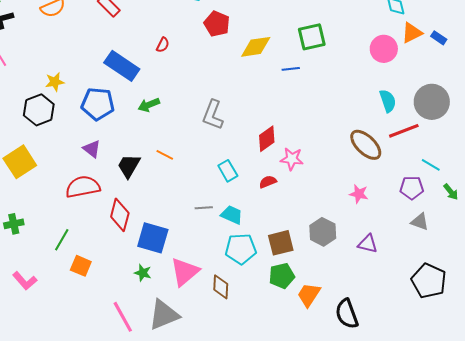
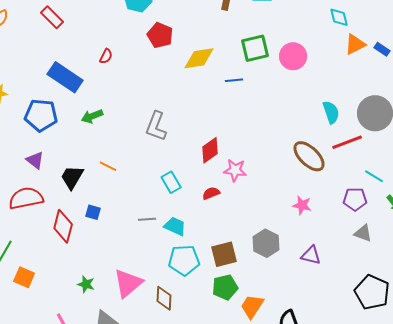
pink circle: (384, 49) -> (293, 56), moved
blue square: (153, 238) -> (93, 212), moved, size x0.5

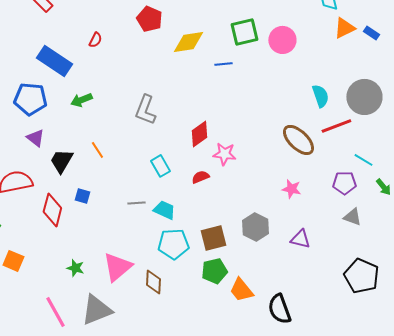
purple triangle: (35, 160) -> (35, 138), moved
orange line: (108, 166) -> (97, 150), turned 30
orange trapezoid: (252, 306) -> (241, 290), turned -72

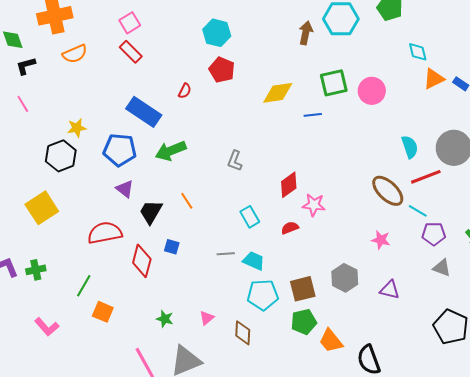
red pentagon: (149, 19) -> (222, 70), moved
green arrow: (81, 100) -> (171, 151), size x1.4
gray L-shape: (145, 110) -> (235, 161), size x0.7
cyan line: (363, 160) -> (418, 211), moved
pink triangle: (117, 267) -> (207, 318), size x0.5

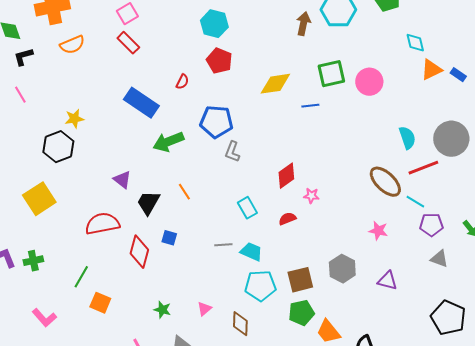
blue pentagon: (120, 150) -> (216, 122), moved
pink star: (314, 205) -> (311, 196), size x0.7

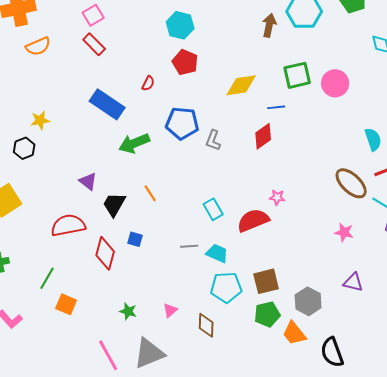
black hexagon: (58, 147) -> (24, 148), size x0.7
gray L-shape: (232, 152) -> (213, 140), moved
red diamond: (286, 176) -> (263, 136), moved
red semicircle: (287, 219) -> (253, 220), size x1.8
gray hexagon: (342, 269) -> (308, 301), moved

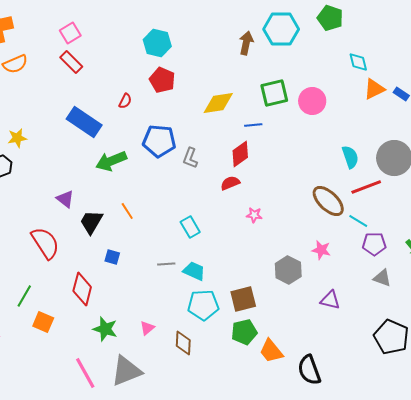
red semicircle: (253, 220) -> (230, 183), moved, size x0.6
red semicircle: (68, 225) -> (45, 243), turned 68
red diamond: (105, 253) -> (82, 289), moved
gray hexagon: (308, 301) -> (288, 270), moved
green star: (128, 311) -> (105, 329), size x1.4

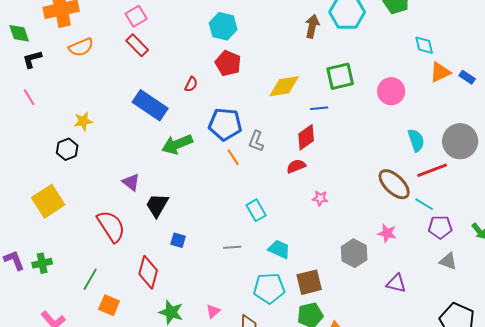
pink circle: (312, 101) -> (391, 91), moved
orange line: (127, 211) -> (233, 157), moved
cyan trapezoid: (194, 271) -> (279, 249), moved

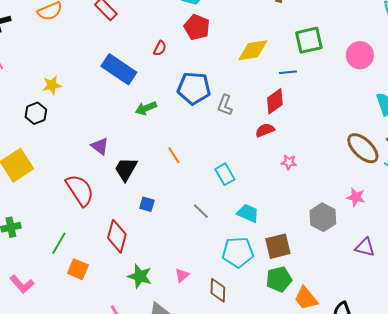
green arrow: (177, 144) -> (146, 108), size x0.7
orange line: (233, 157) -> (174, 155), moved
gray line: (232, 247) -> (201, 211), turned 48

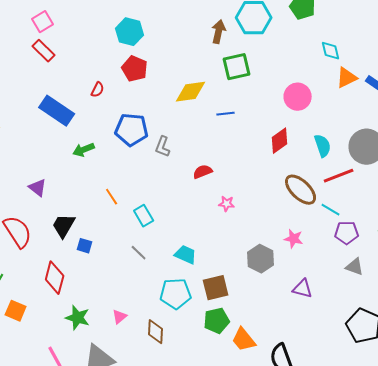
green square: (309, 40) -> (237, 67), moved
red diamond: (275, 101) -> (280, 141), moved
black trapezoid: (126, 169) -> (64, 226), moved
cyan rectangle: (225, 174) -> (144, 216), moved

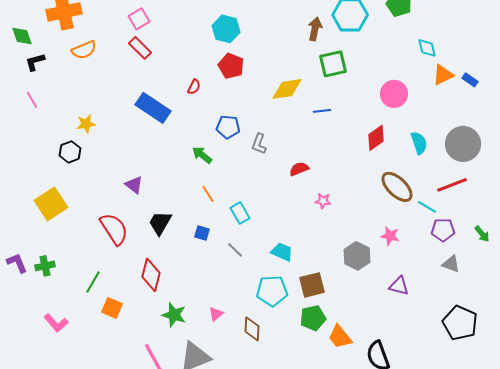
blue pentagon: (132, 130) -> (228, 127), size x0.7
green arrow: (84, 150) -> (202, 155), moved, turned 60
red line: (339, 176) -> (452, 185), moved
blue square: (85, 246) -> (202, 233), moved

